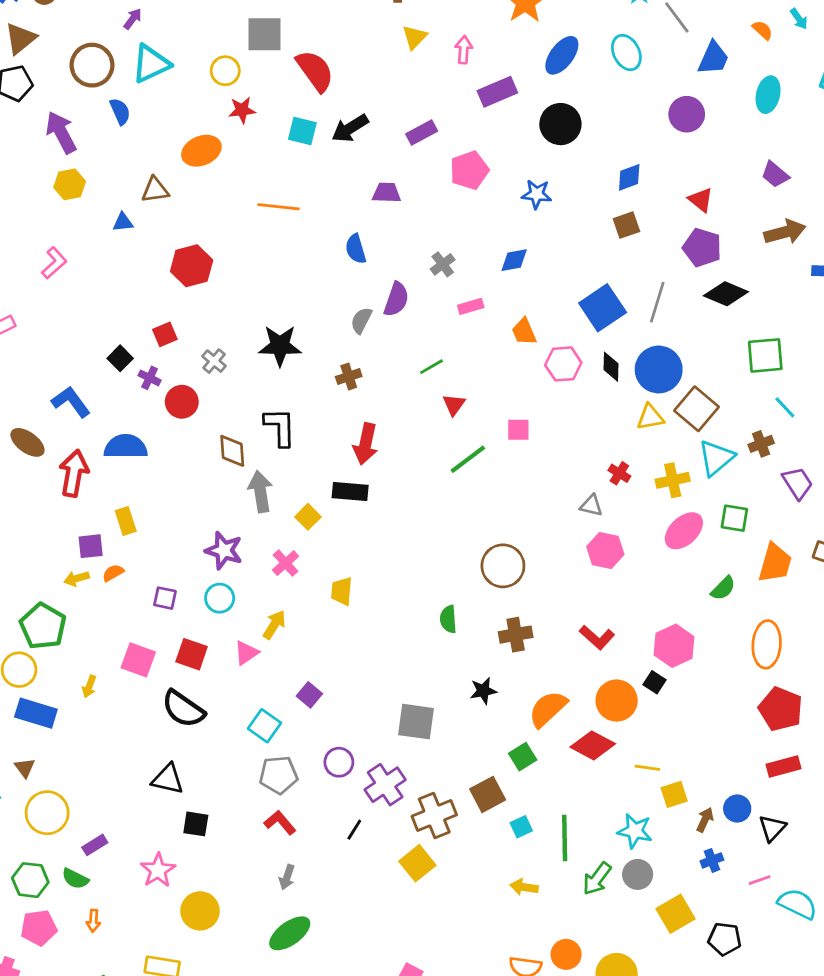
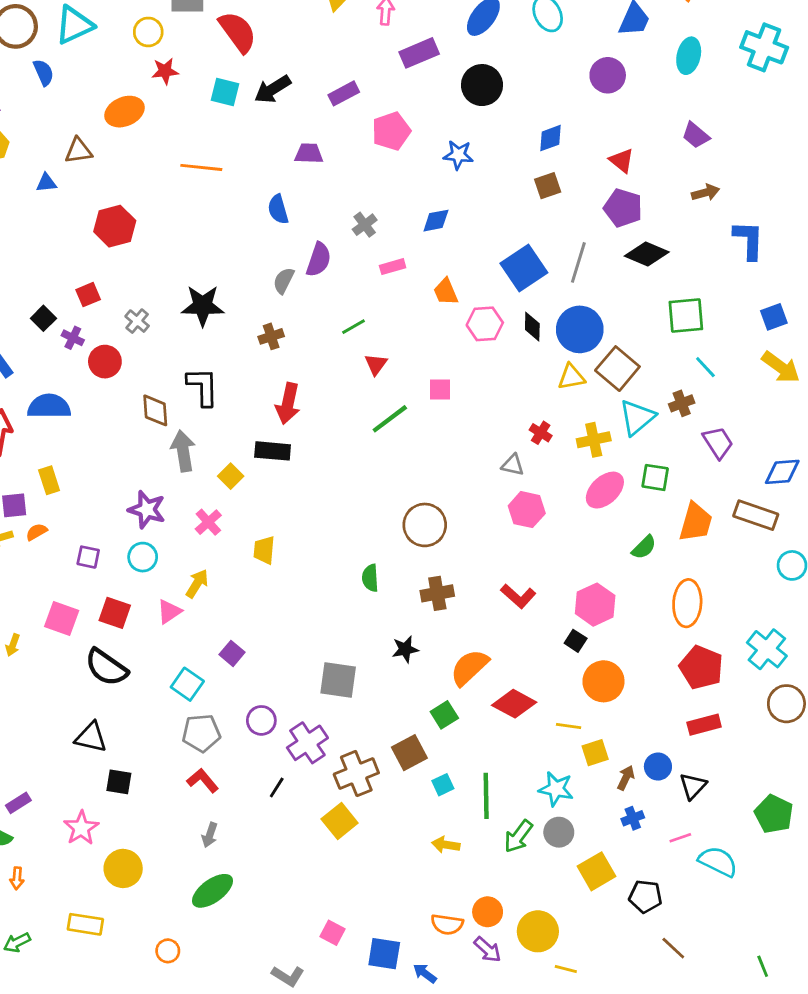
brown arrow: (785, 232) -> (705, 193), size x0.7
orange circle: (617, 701) -> (603, 681), moved

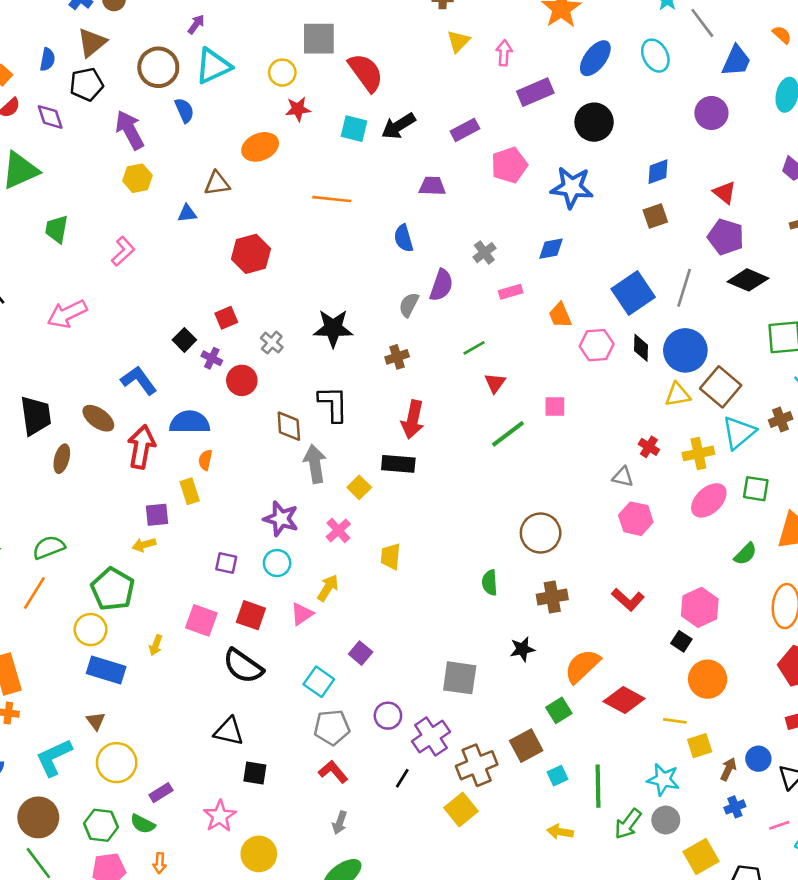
blue star: (458, 155) -> (572, 187), size x1.5
orange semicircle: (37, 532) -> (205, 460), moved, turned -48

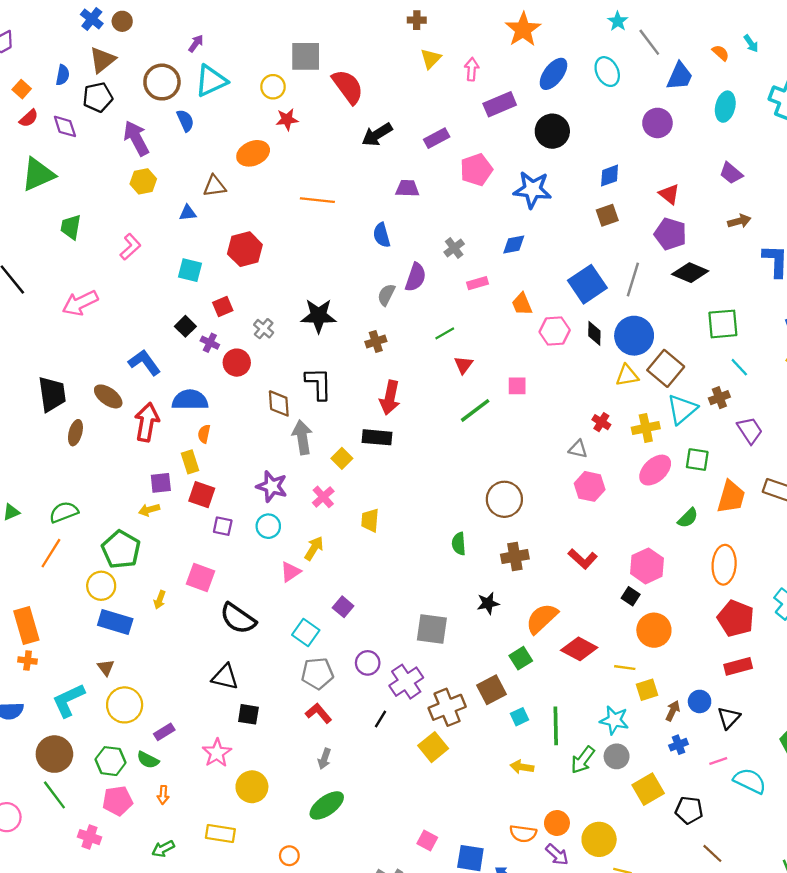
cyan square: (354, 129) -> (190, 270), moved
red square: (251, 615) -> (202, 495), moved

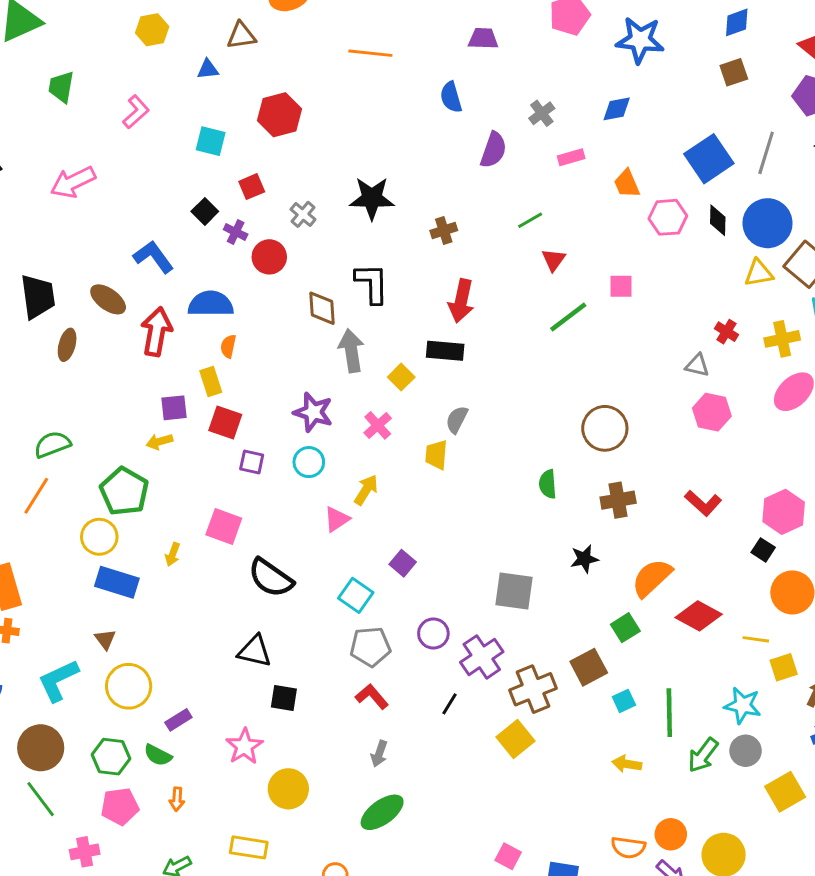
gray semicircle: (386, 295) -> (457, 420), moved
pink cross: (89, 837) -> (85, 852), turned -30

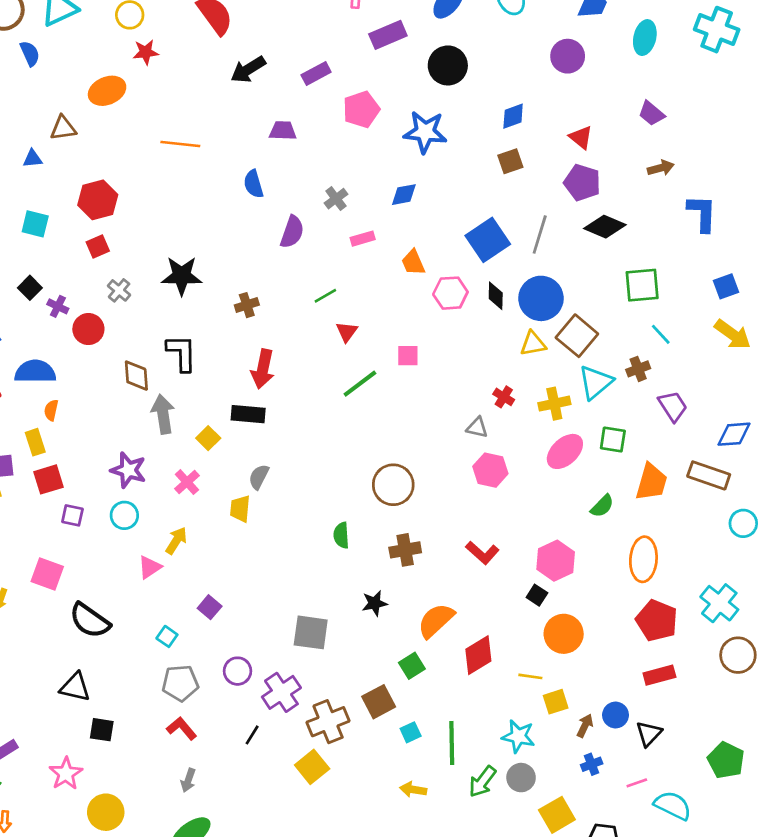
red square: (252, 187) -> (98, 246), moved
red square: (225, 422) -> (49, 479), turned -36
cyan square: (356, 595) -> (167, 636), size x0.7
red diamond: (699, 616) -> (478, 655), turned -60

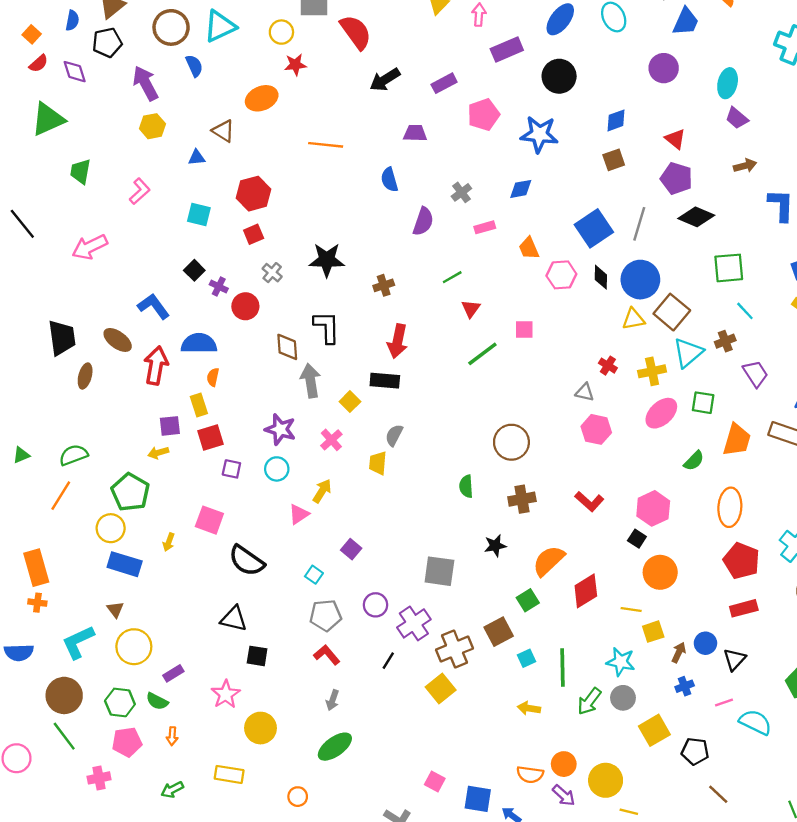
cyan ellipse: (645, 38) -> (728, 83), moved
brown triangle: (63, 128) -> (223, 131), turned 40

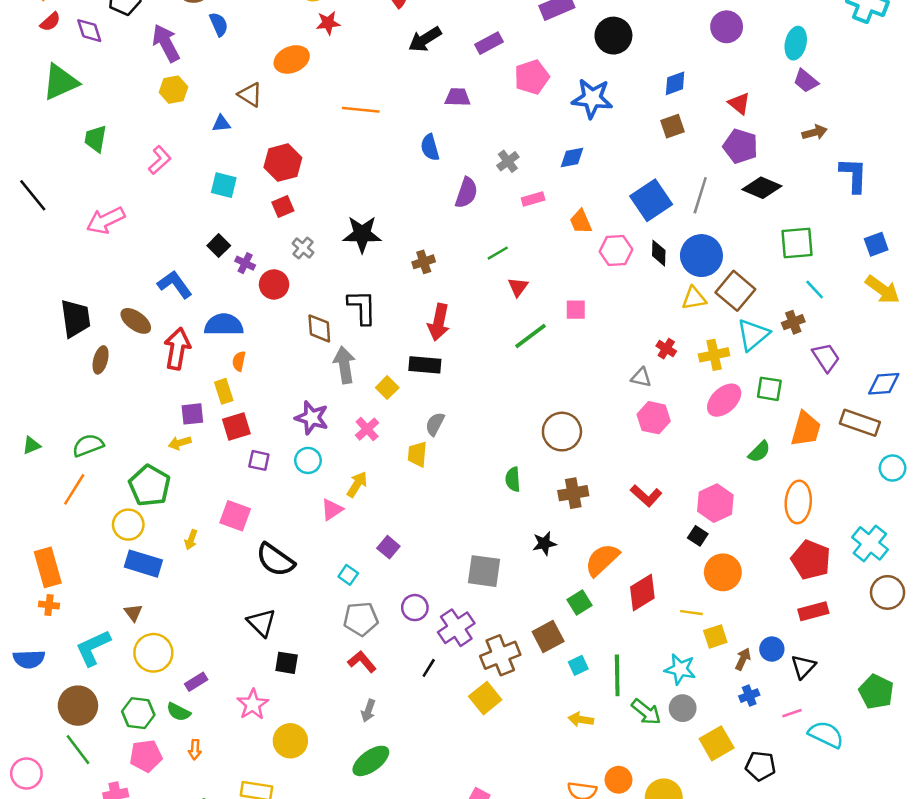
black triangle: (234, 619) -> (261, 623), turned 32
green arrow: (589, 701) -> (646, 712), turned -88

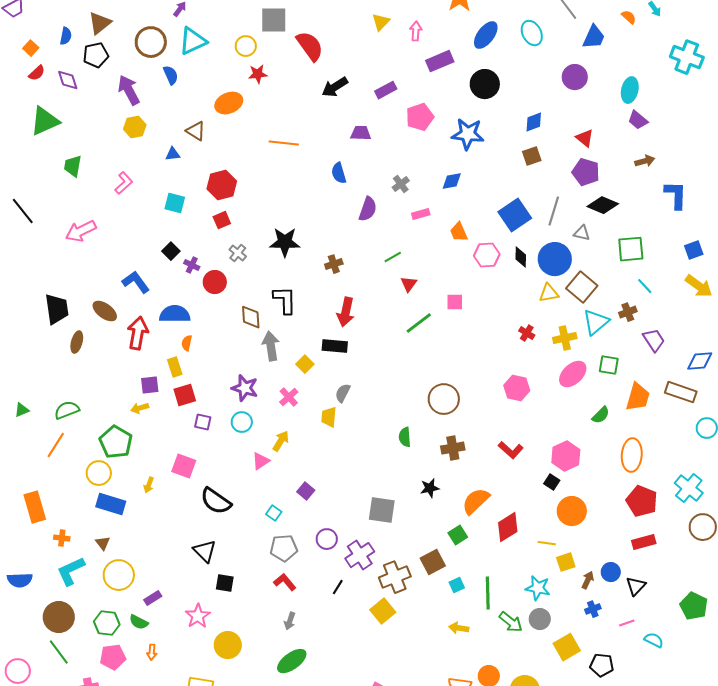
gray triangle: (641, 378) -> (582, 233), moved
orange cross: (49, 605) -> (62, 538), moved
cyan semicircle: (826, 735) -> (654, 640), size x0.7

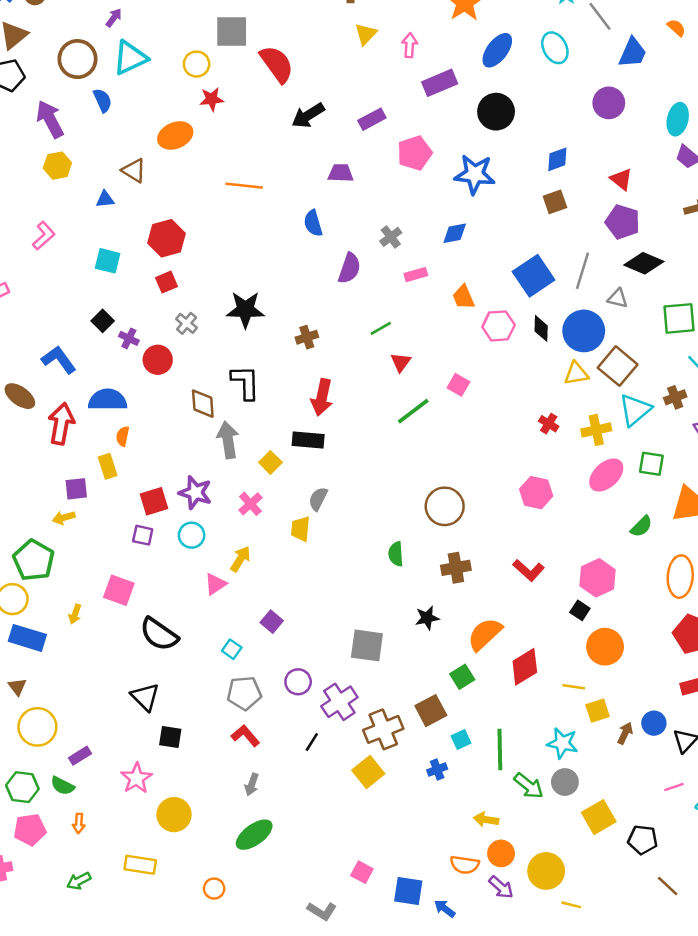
pink square: (455, 302) -> (458, 385), turned 30
red square: (185, 395) -> (154, 501), moved
blue cross: (593, 609) -> (437, 769), moved
yellow arrow: (459, 628) -> (486, 820), moved

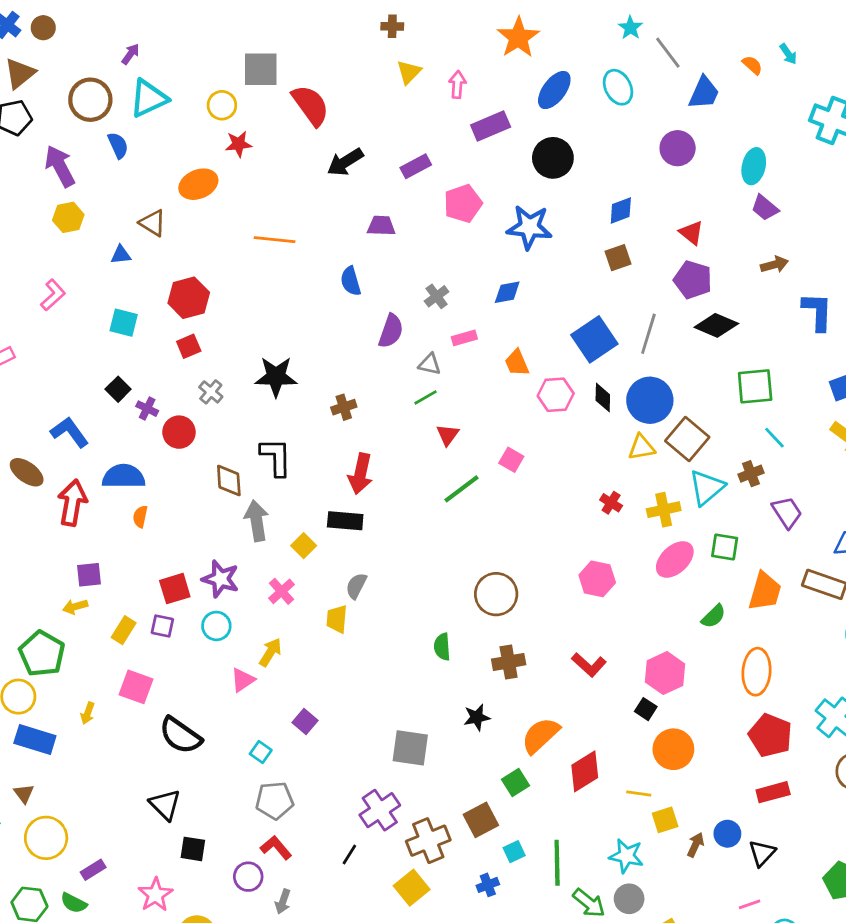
gray triangle: (618, 298) -> (430, 364), moved
yellow rectangle: (108, 466) -> (124, 630), moved, turned 50
purple circle: (298, 682) -> (248, 877), moved

